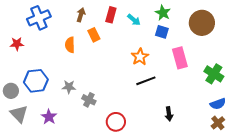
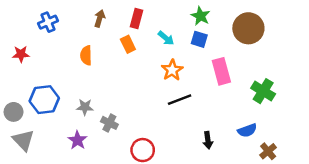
blue cross: (39, 18) -> (48, 22), size x0.7
cyan arrow: (134, 20) -> (166, 38), moved
orange rectangle: (94, 35) -> (128, 44), moved
blue semicircle: (218, 104) -> (247, 130), moved
purple star: (49, 117) -> (77, 140), moved

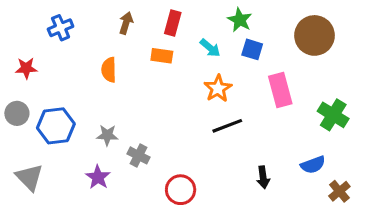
green star: (200, 16) -> (240, 20), moved
orange rectangle: (128, 44) -> (162, 56), turned -56
gray circle: (14, 112) -> (17, 113), moved

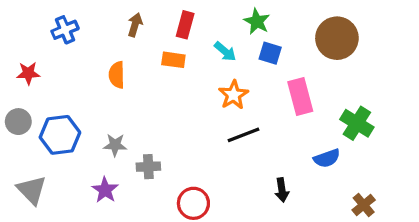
gray cross: (138, 155) -> (148, 167), turned -30
blue semicircle: (313, 165) -> (327, 158), moved

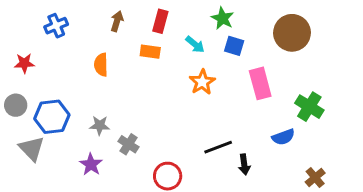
black line: (244, 135) -> (218, 147), moved
gray cross: (148, 167) -> (129, 144), turned 36
gray triangle: (32, 190) -> (32, 149), moved

